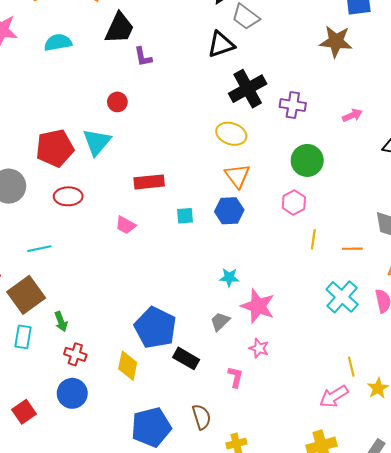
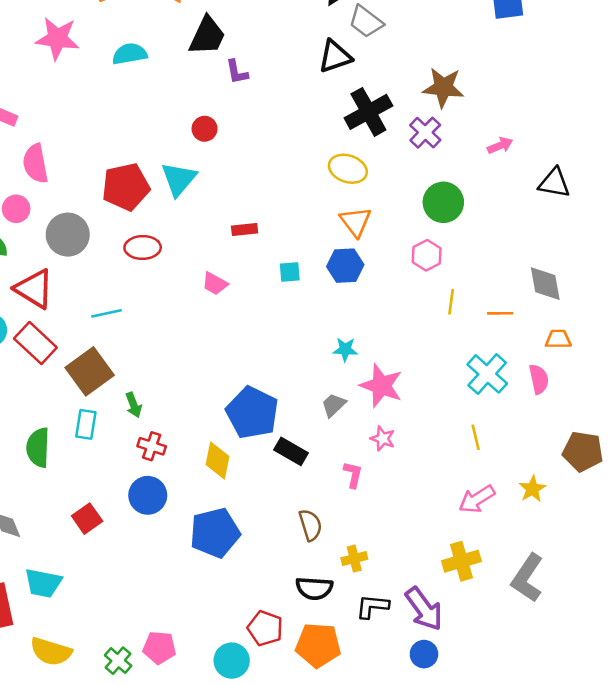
brown star: (336, 41) -> (443, 87), moved
purple cross: (293, 105) -> (425, 133), turned 35
red rectangle: (149, 182) -> (245, 229), size x0.7
yellow line: (351, 367) -> (476, 437), moved
blue pentagon: (151, 427) -> (215, 533), moved

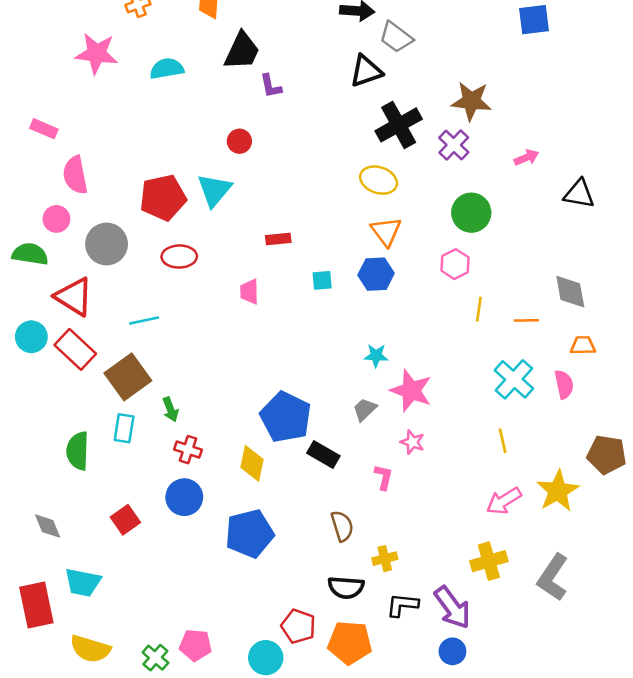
pink trapezoid: (215, 284) -> (249, 292), turned 60
yellow star: (532, 489) -> (558, 491), size x1.6

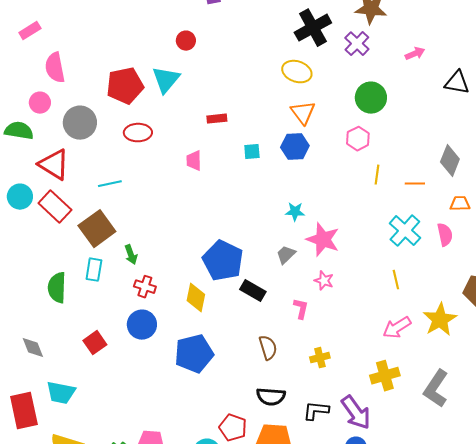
pink rectangle: (44, 129) -> (30, 31), turned -55
gray diamond: (570, 292) -> (450, 161), turned 32
yellow cross: (385, 559) -> (320, 358), moved

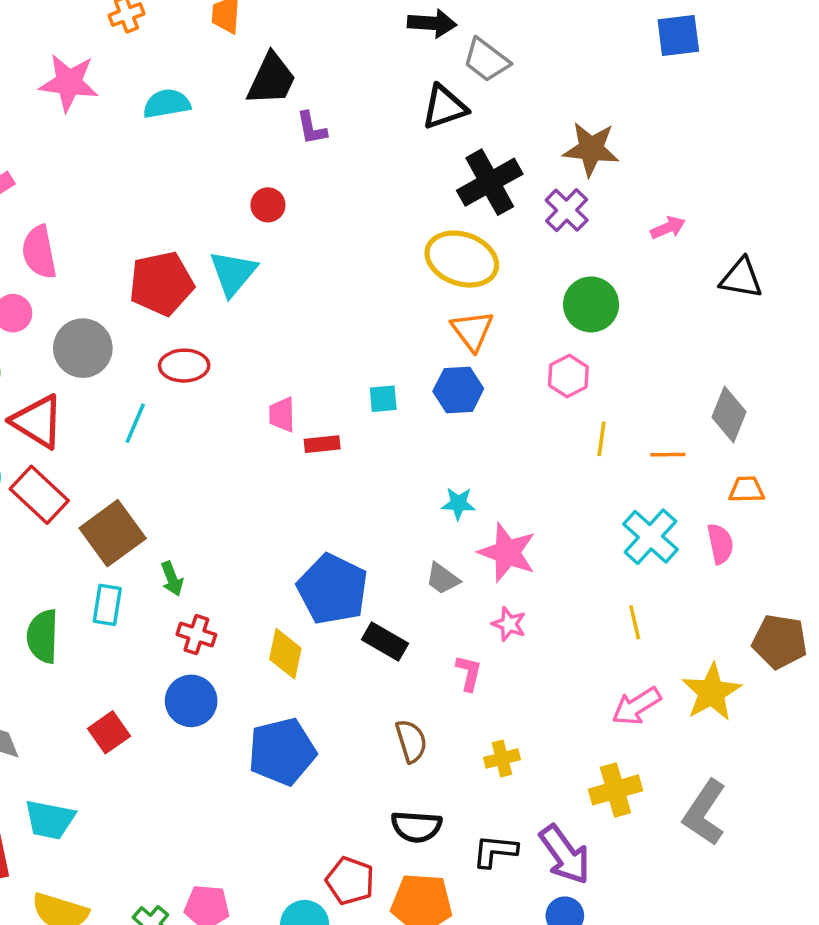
yellow ellipse: (297, 72) -> (462, 259), size x1.4
red rectangle: (217, 119) -> (322, 444), moved
cyan line: (110, 184) -> (135, 423), moved, turned -55
gray trapezoid: (286, 255) -> (443, 579), turned -100

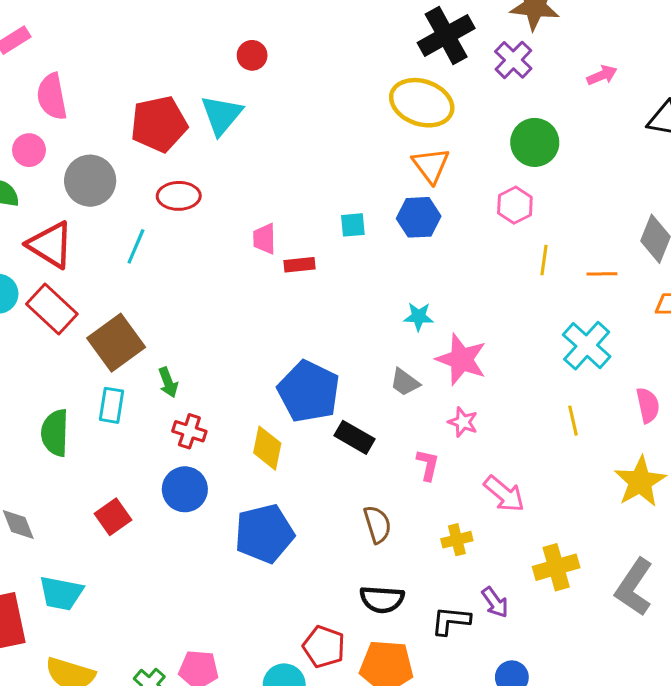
pink semicircle: (720, 544) -> (648, 405), moved
pink arrow: (636, 706) -> (504, 494), moved, turned -108
purple arrow: (565, 855) -> (495, 602), moved, size x0.6

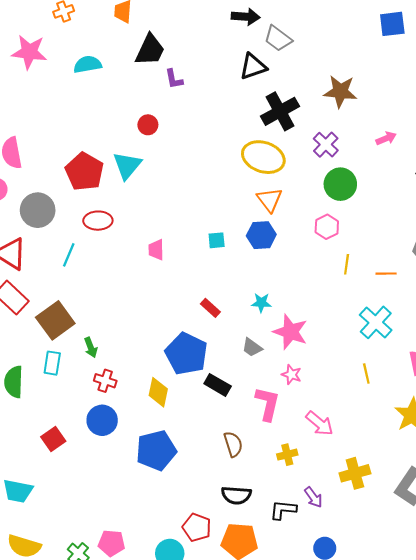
purple cross: (513, 60) -> (326, 145), moved
red pentagon: (159, 124) -> (84, 172), turned -30
red rectangle: (299, 265) -> (210, 308), moved, turned 48
pink L-shape: (428, 465) -> (268, 404), size x1.6

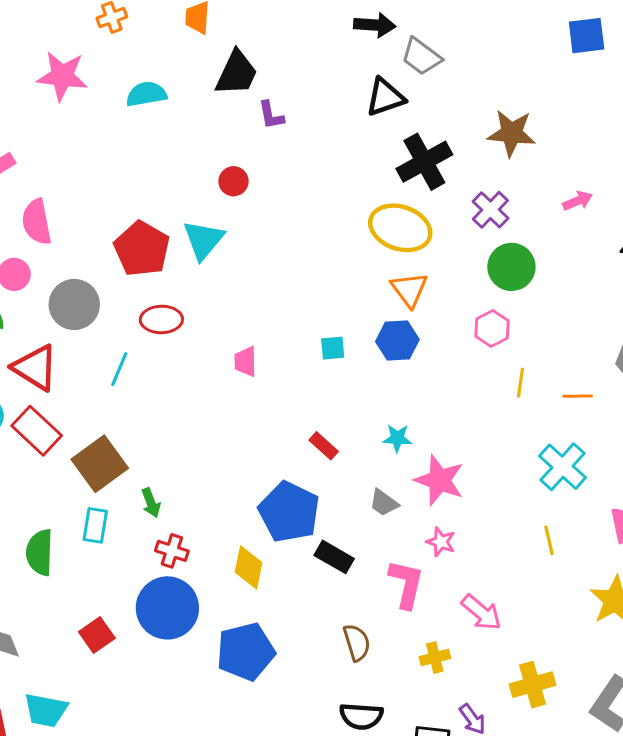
blue circle: (102, 420) -> (167, 608), size x1.4

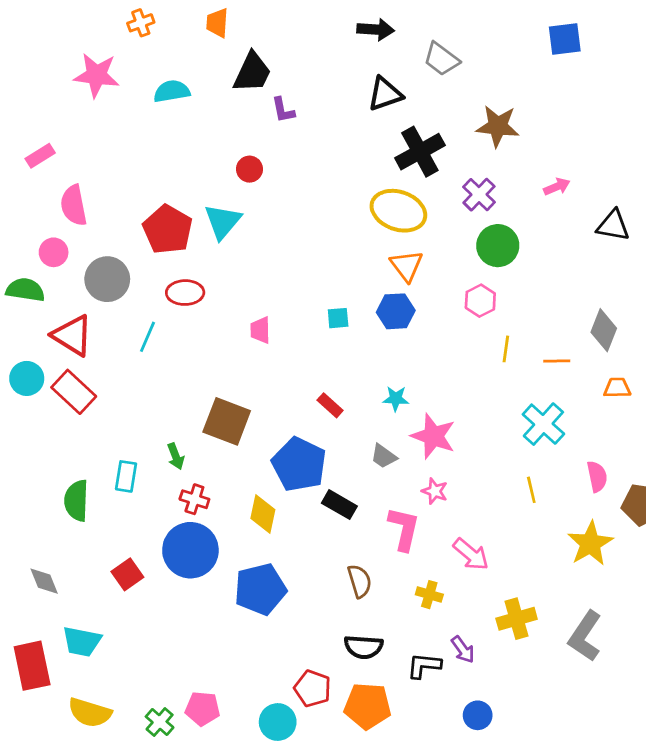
gray trapezoid: (421, 57) -> (441, 59), moved
brown square: (100, 464) -> (227, 421), moved, turned -33
yellow cross: (435, 658) -> (429, 595), turned 30

